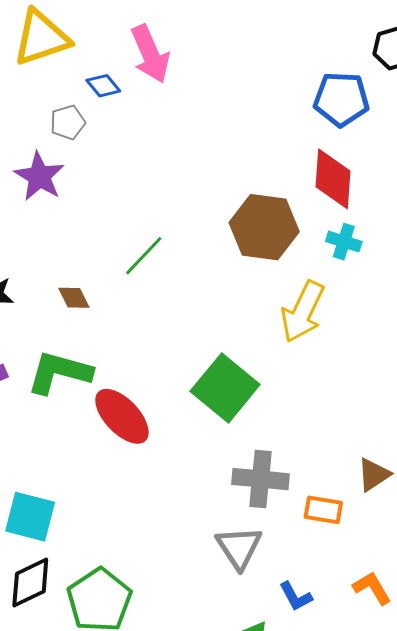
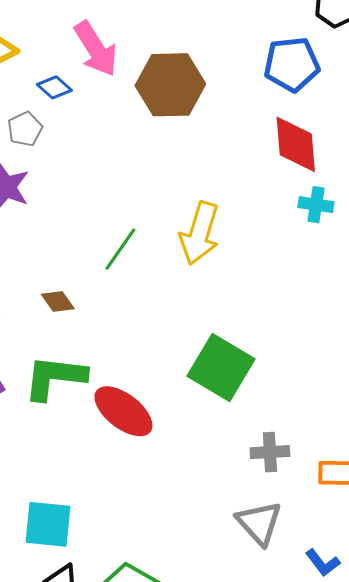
brown hexagon: (264, 227) -> (170, 85), moved
yellow arrow: (303, 312) -> (200, 233), moved
gray cross: (261, 479) -> (270, 452), size x0.7

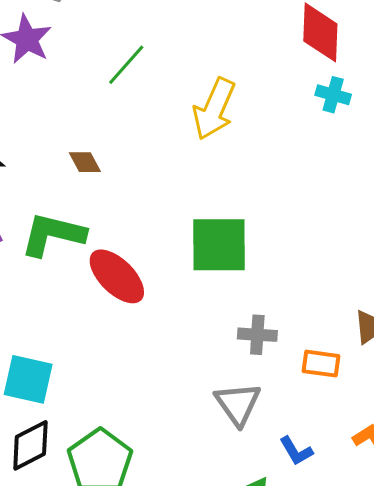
green line: (120, 249) -> (126, 65), moved
brown diamond: (58, 301) -> (85, 162), moved
green square: (221, 367) -> (219, 245), turned -38

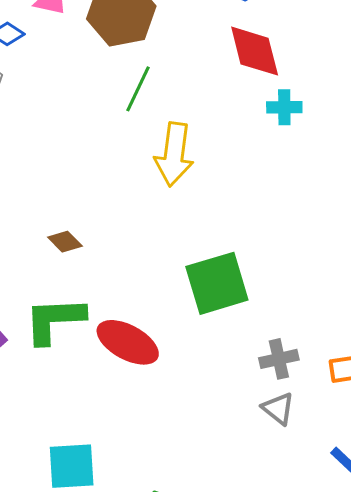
green line: (126, 65) -> (138, 89), moved
gray triangle: (238, 404) -> (278, 409), moved, size x0.7

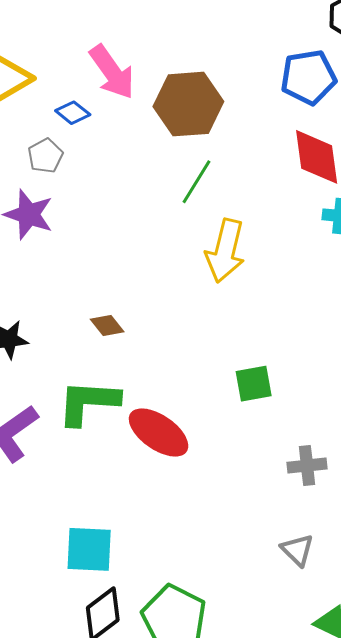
green square: (217, 283) -> (254, 384), size x0.6
gray triangle: (278, 409) -> (297, 550), moved

